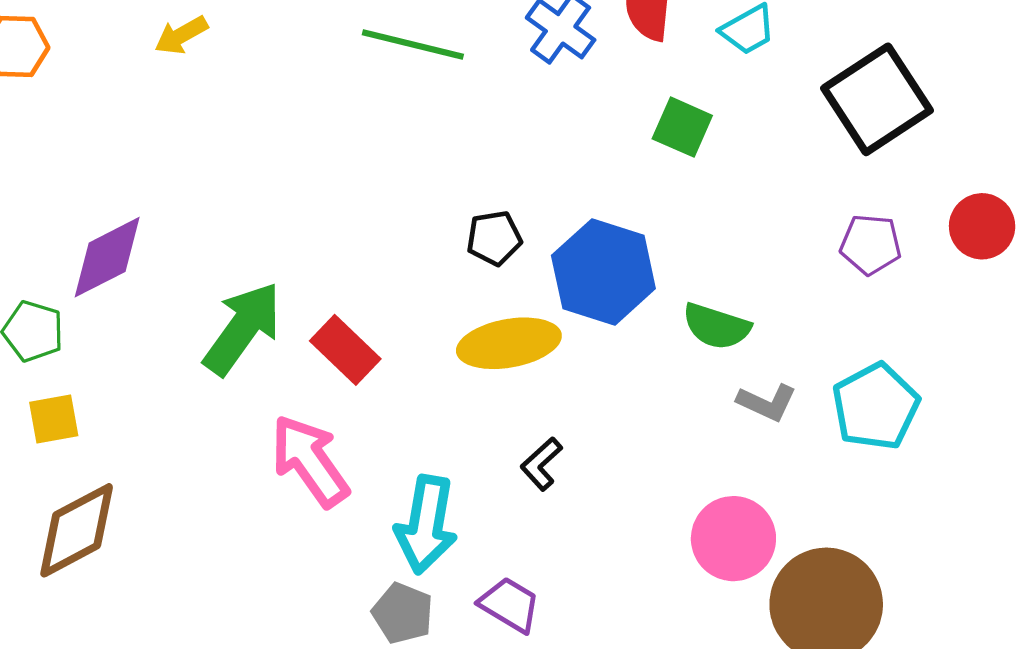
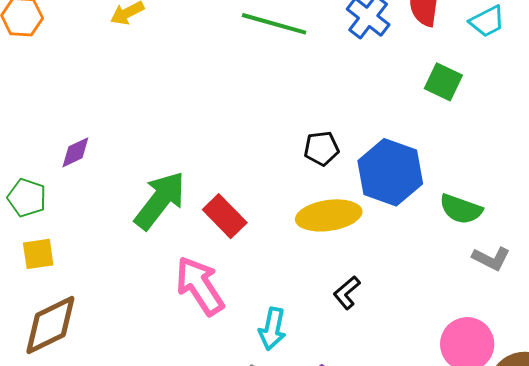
purple diamond: (107, 257) -> (75, 152), size x0.6
cyan arrow: (426, 525) -> (272, 329), size x0.7

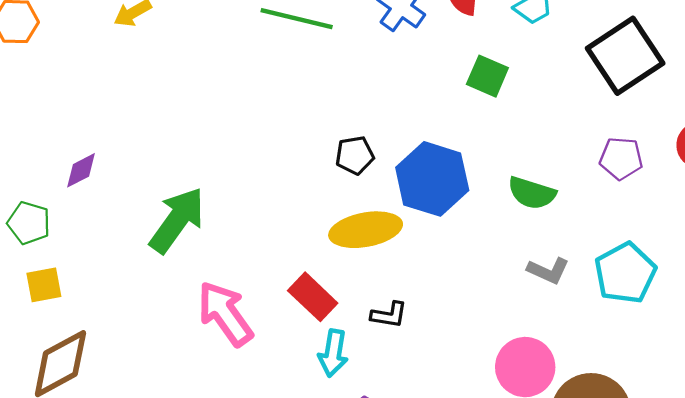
green semicircle: (461, 209) -> (532, 193), moved
red rectangle: (225, 216) -> (313, 297), moved
black L-shape: (347, 293) -> (389, 315), turned -128
cyan arrow: (272, 329) -> (333, 353), moved

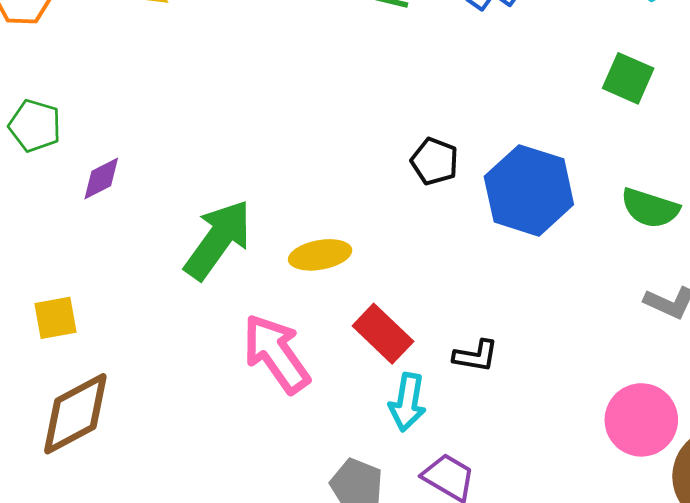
green square: (487, 76) -> (628, 78), moved
black pentagon: (355, 155) -> (435, 161), turned 30
green pentagon: (29, 223) -> (35, 126), moved
yellow ellipse: (366, 230) -> (320, 255), moved, size x0.7

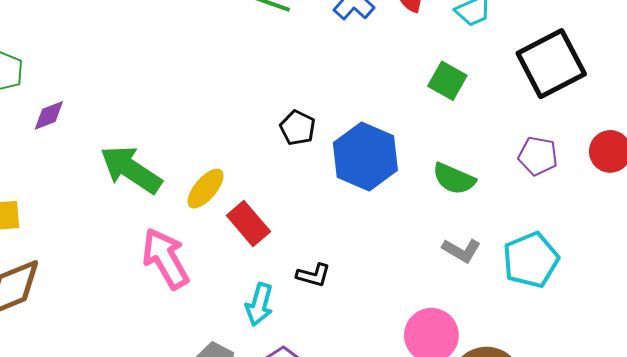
green arrow: (218, 240) -> (131, 170), turned -98
yellow ellipse: (320, 255) -> (205, 189), turned -45
red rectangle: (383, 334) -> (248, 223), moved

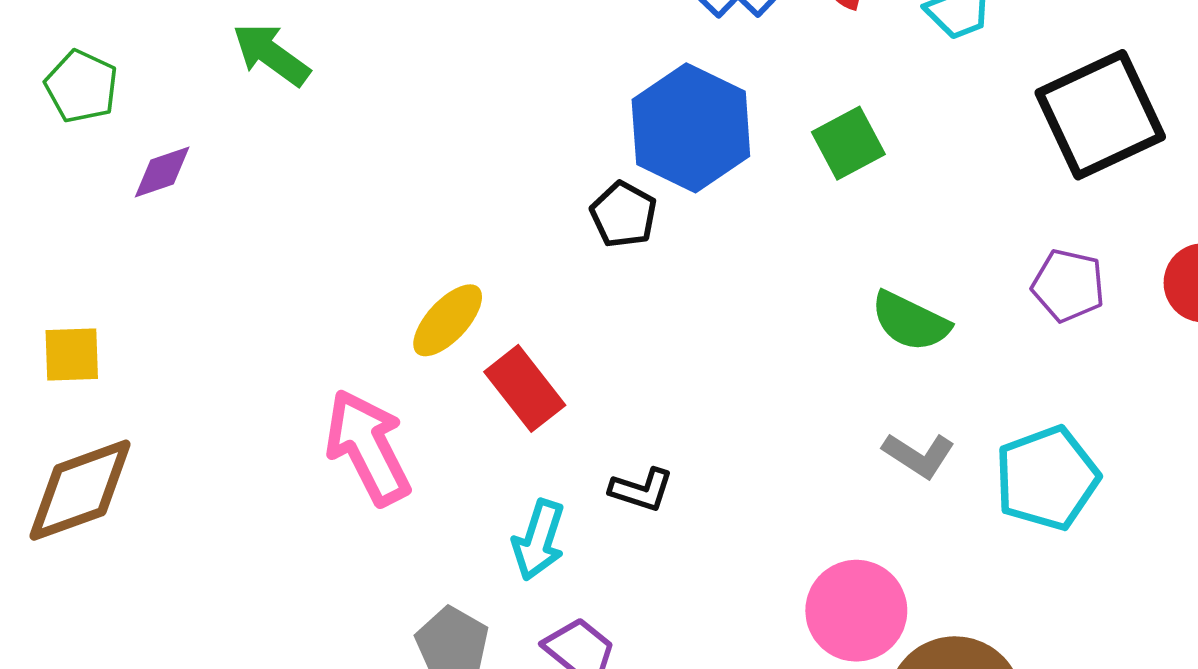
green square: (447, 81) -> (848, 143), moved, turned 30
blue hexagon: (365, 157) -> (691, 128), moved
green arrow: (131, 170) -> (271, 54), moved, size x0.7

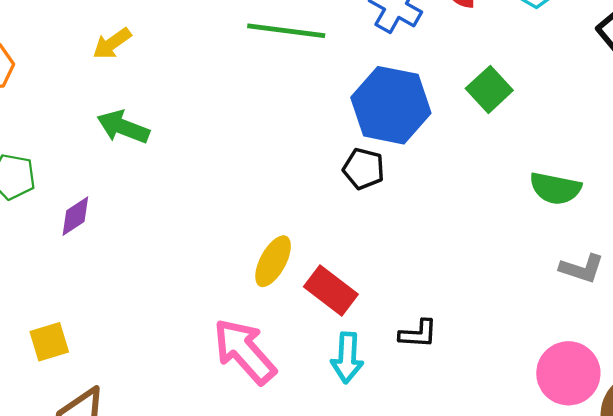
cyan arrow: (539, 540) -> (347, 358), moved

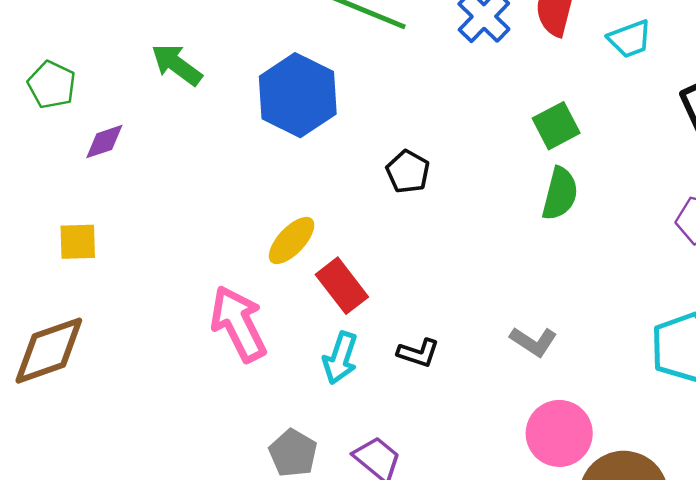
blue hexagon: (391, 105) -> (298, 95), moved
green semicircle: (555, 188) -> (560, 194), moved, turned -102
gray L-shape: (582, 269) -> (533, 341), moved
yellow square: (49, 342) -> (78, 242), moved

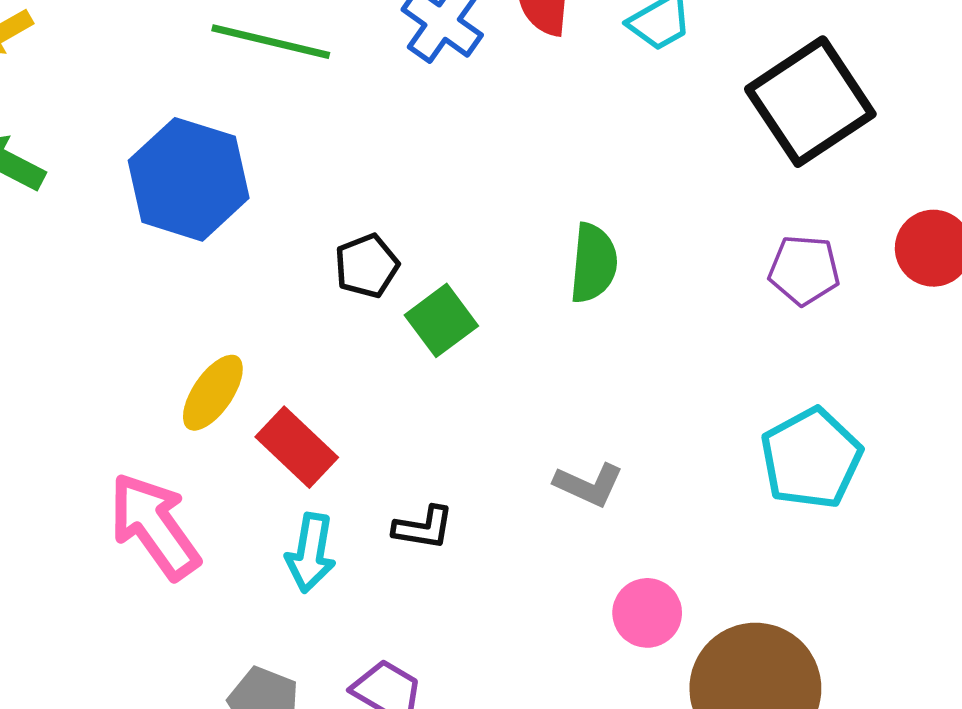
green square: (556, 126) -> (441, 320), moved
black pentagon: (408, 172) -> (367, 266), turned 30
pink circle: (559, 433) -> (647, 613), size x0.7

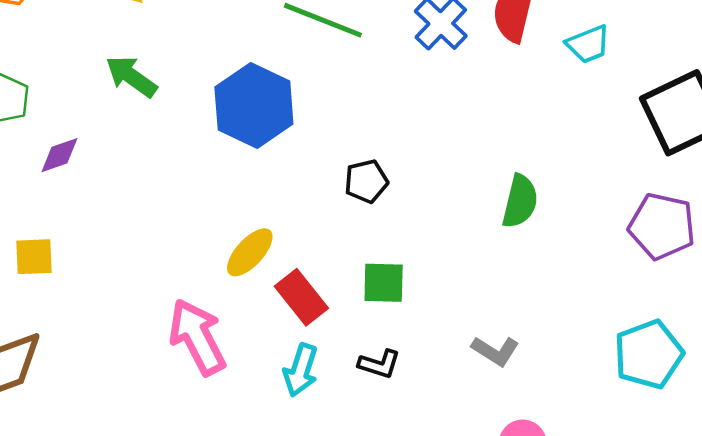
purple pentagon: (804, 270) -> (662, 226), size x1.4
green square: (441, 320) -> (384, 283), moved, turned 30

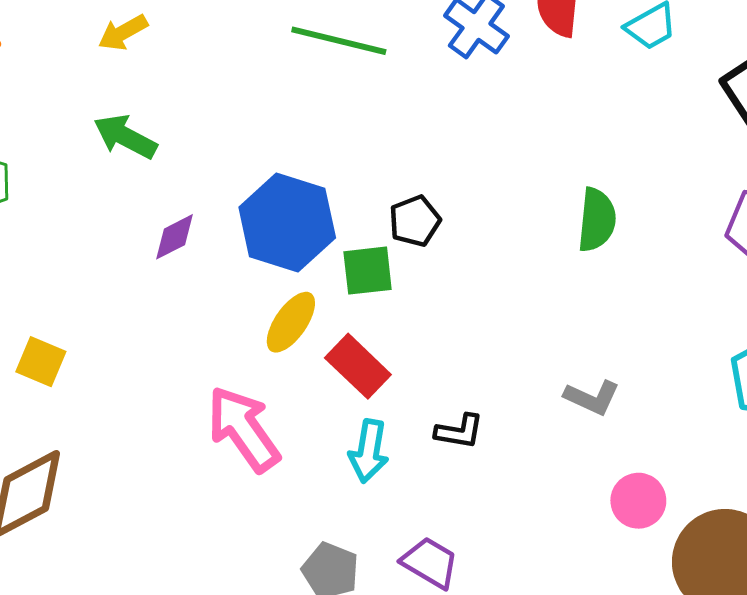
blue hexagon: (254, 106) -> (287, 222), moved
purple diamond: (59, 155) -> (174, 237), moved
yellow square: (34, 257) -> (41, 362), turned 33
green square: (384, 283) -> (368, 271), moved

